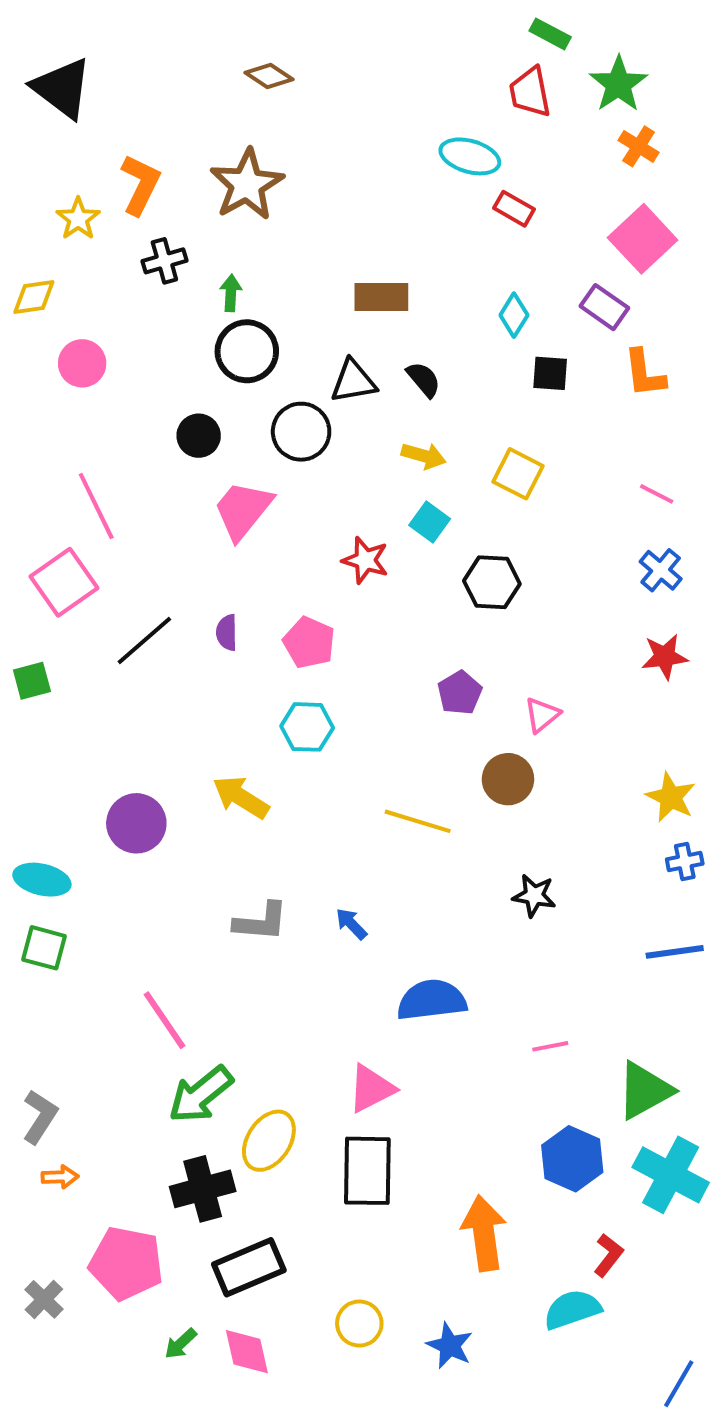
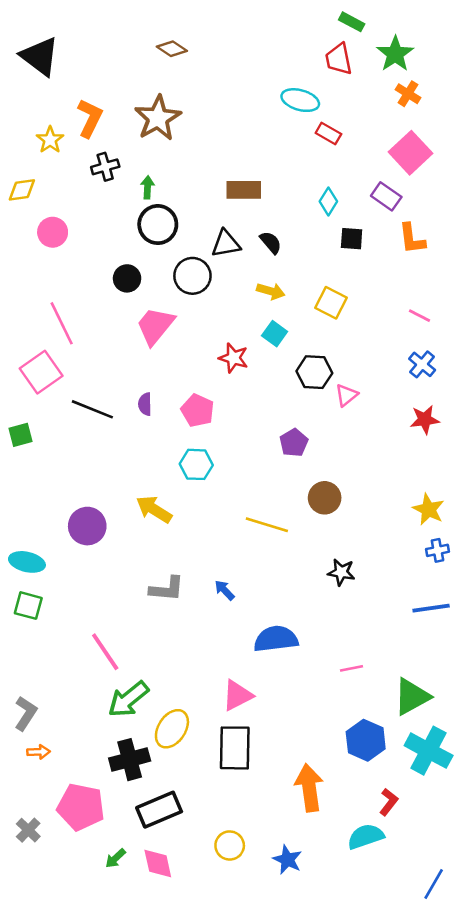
black line: (144, 641) -> (92, 409), turned 63
pink triangle: (542, 715) -> (346, 395), moved

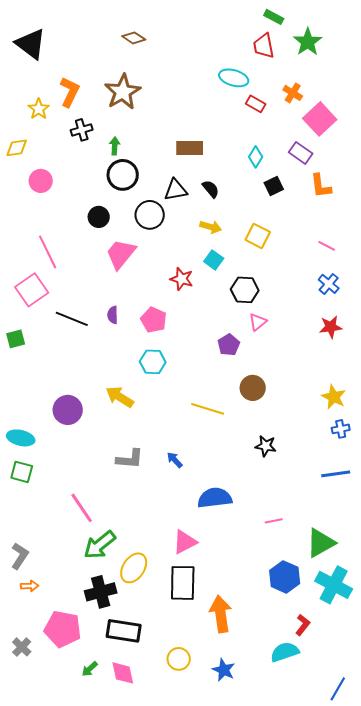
orange cross: (408, 94) -> (293, 93), moved
black square: (352, 239) -> (274, 186), turned -30
pink triangle: (346, 395) -> (258, 322), moved
orange arrow: (309, 788) -> (221, 614), moved
black rectangle: (159, 810) -> (124, 631), turned 32

